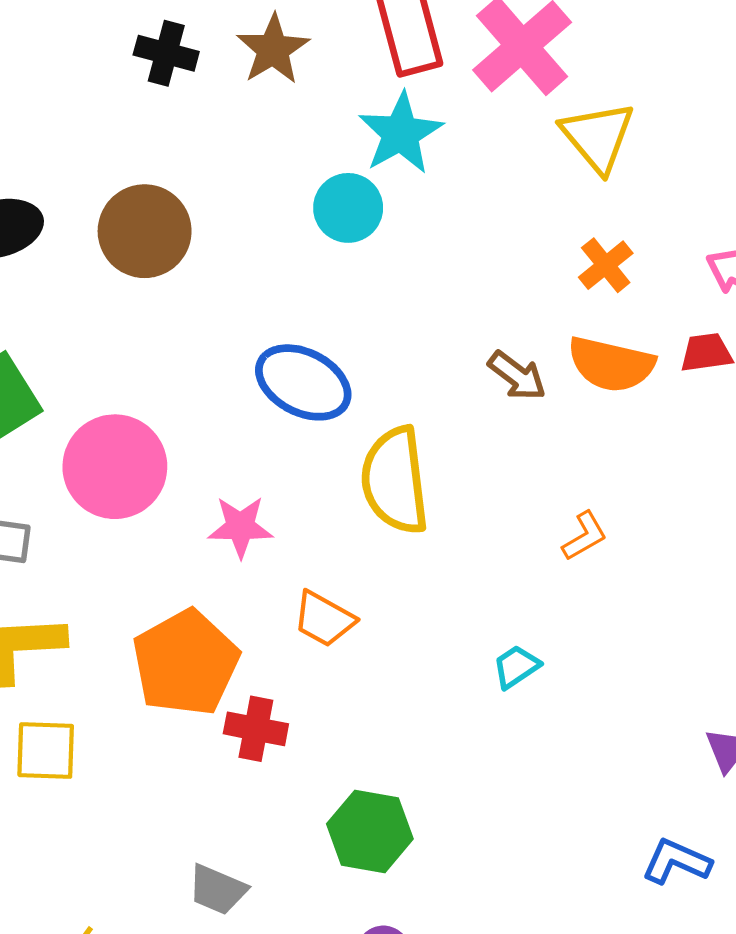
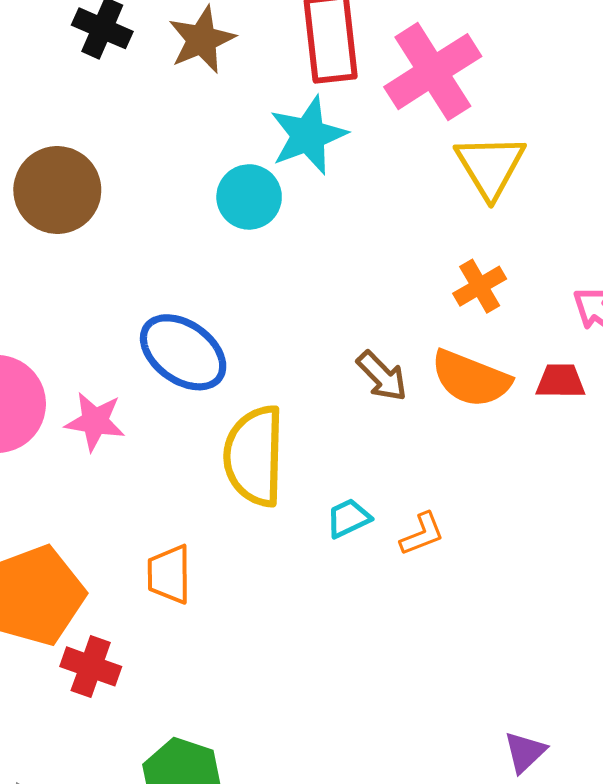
pink star: (240, 527) -> (95, 421), moved
orange trapezoid: (324, 619) -> (169, 574), turned 52
cyan trapezoid: (516, 667) -> (348, 518), moved

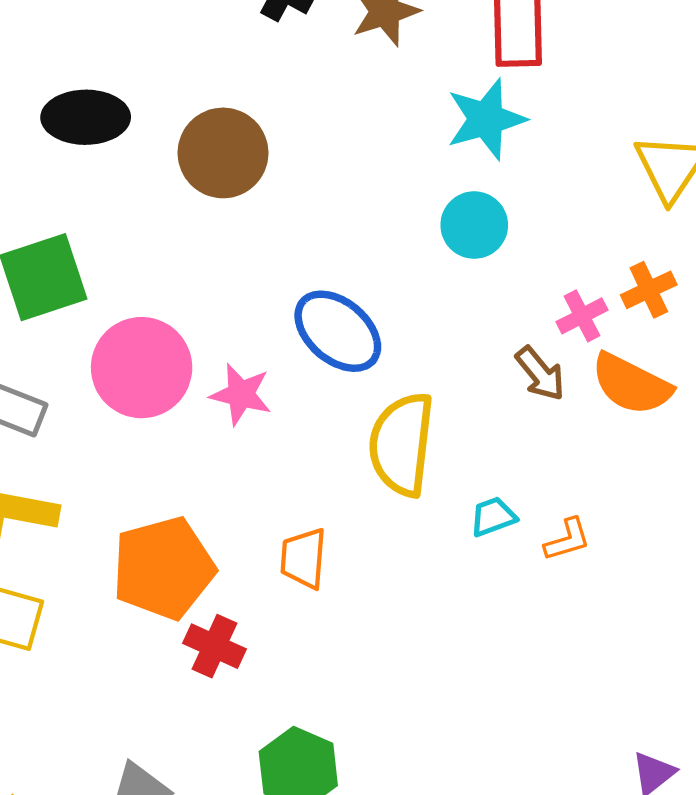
pink cross: (433, 72) -> (582, 316), moved, size x0.5
cyan circle: (249, 197) -> (474, 225), moved

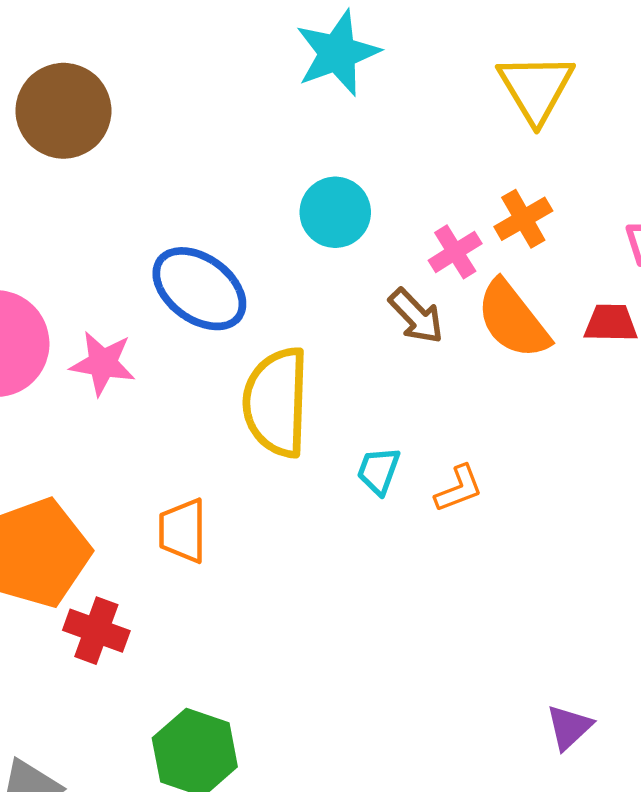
cyan circle: (474, 225) -> (335, 212), moved
orange semicircle: (631, 384) -> (513, 320), turned 30
cyan trapezoid: (493, 517) -> (379, 471), turned -45

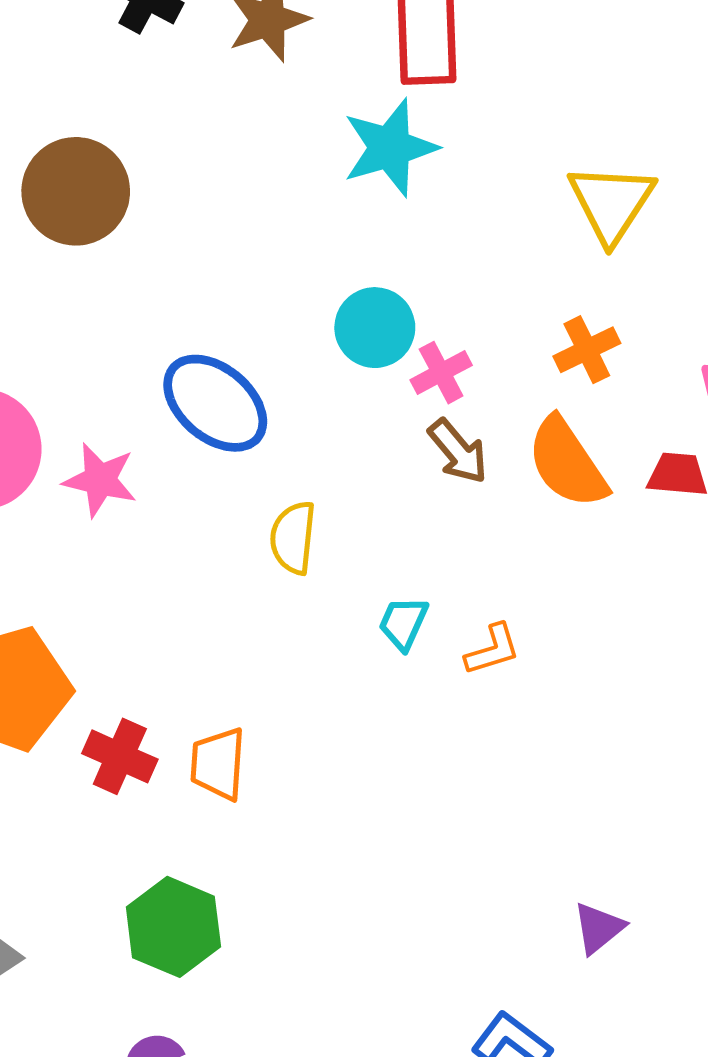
pink cross: (455, 252) -> (441, 373), moved
yellow semicircle: (276, 402) -> (293, 538), size x0.6
orange trapezoid: (182, 531) -> (218, 764), moved
red cross: (96, 631) -> (120, 756), moved

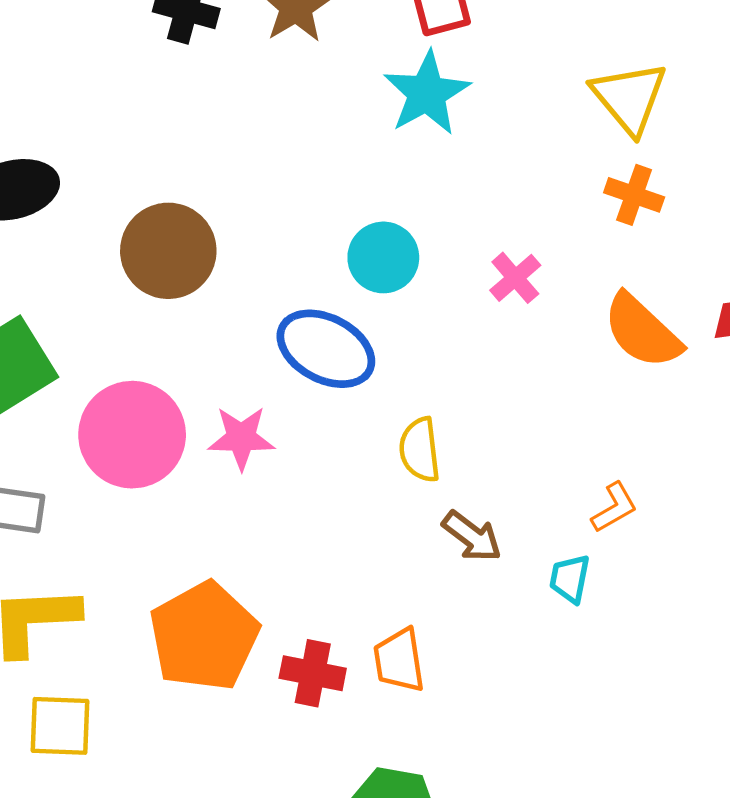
brown circle: (76, 191) -> (168, 251), moved
cyan circle: (375, 328) -> (383, 257), moved
orange cross: (587, 350) -> (634, 195), moved, turned -32
brown arrow: (458, 451) -> (472, 536), moved
cyan trapezoid: (403, 623) -> (570, 579), moved

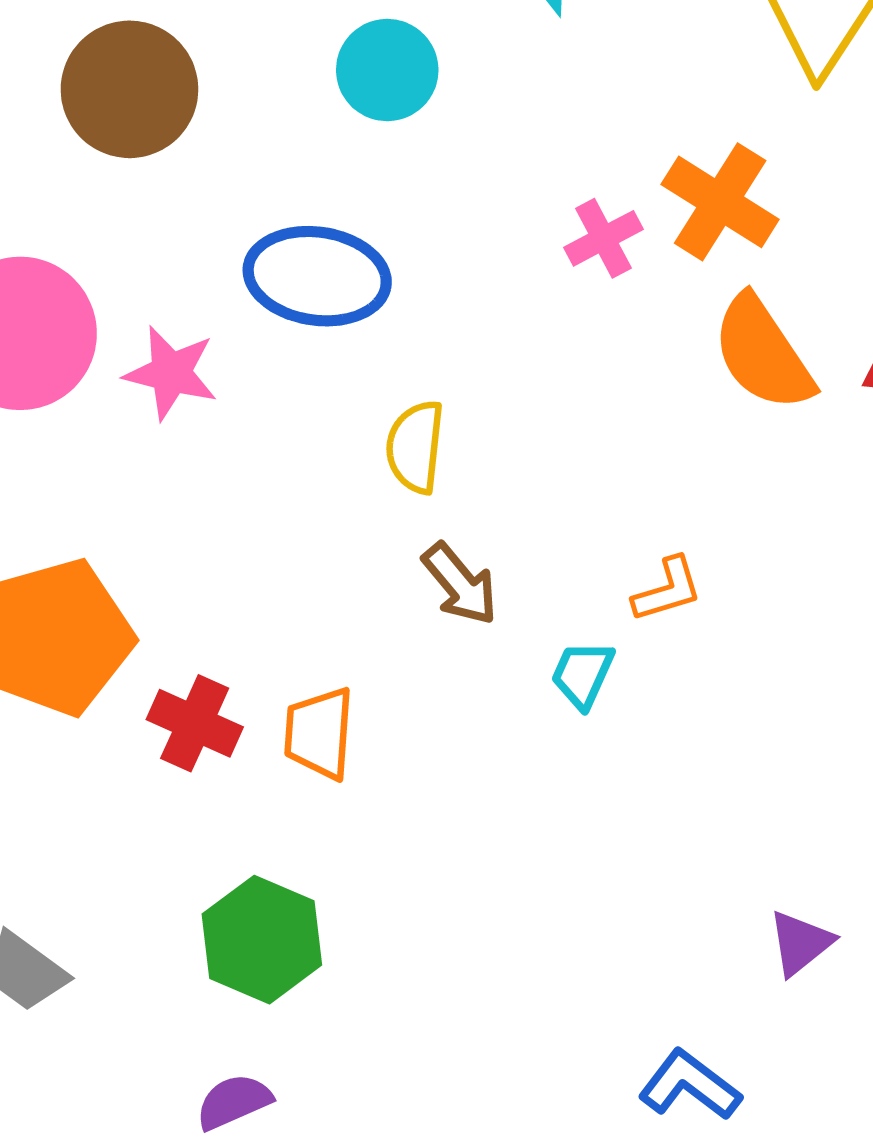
orange cross: (634, 195) -> (720, 202), moved, size x1.4
cyan circle: (383, 257) -> (387, 70), moved
blue ellipse: (326, 349) -> (317, 276), turned -32

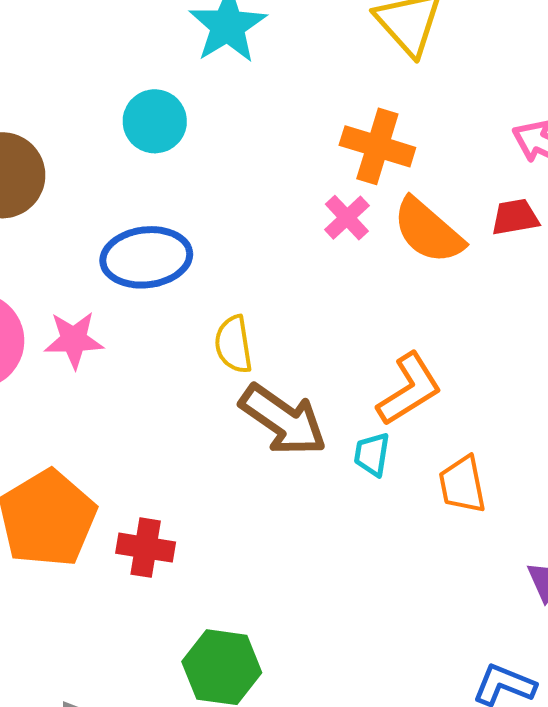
pink cross: (603, 238) -> (347, 218), moved
brown arrow: (460, 584) -> (283, 420), size x1.6
orange L-shape: (667, 590) -> (409, 389), size x1.6
orange trapezoid: (319, 733) -> (462, 485), moved

